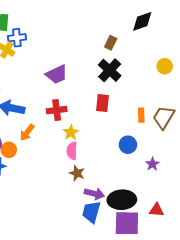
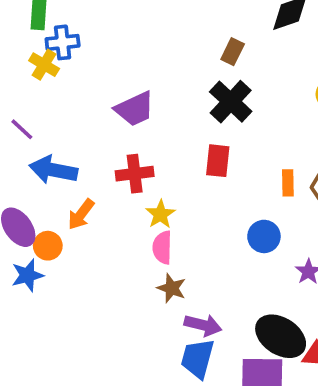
black ellipse: (122, 200) -> (281, 336), moved, turned 36

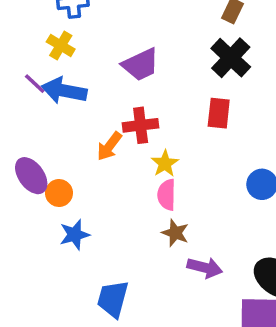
yellow cross: (44, 65) -> (61, 46), moved
blue arrow: (53, 170) -> (64, 91), moved
orange arrow: (81, 214) -> (109, 146), moved
blue star: (27, 275) -> (75, 235), moved
blue trapezoid: (197, 358) -> (113, 299), moved

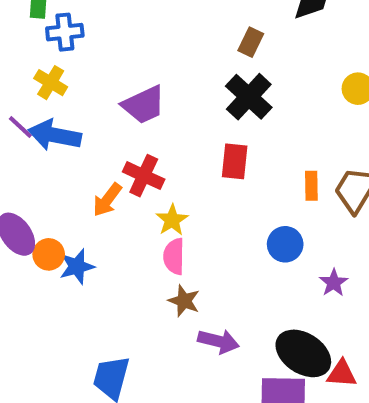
red cross: (141, 125) -> (144, 176), turned 32
blue star: (75, 235) -> (77, 267), moved

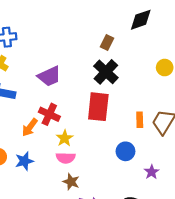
red rectangle: (235, 161) -> (98, 107), size x1.5
pink semicircle: (174, 256) -> (66, 158), turned -90
blue star: (77, 267) -> (24, 161), moved

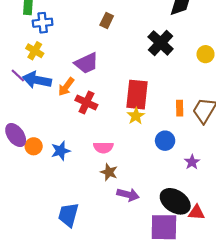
brown rectangle: (107, 43) -> (107, 20), moved
black cross: (106, 72) -> (161, 43), moved
orange arrow: (30, 127) -> (66, 87), moved
yellow star: (65, 138) -> (136, 116), moved

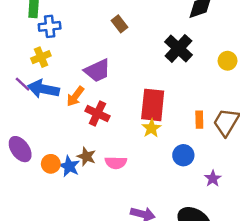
brown rectangle: (107, 20) -> (120, 24), turned -64
yellow cross: (35, 51) -> (41, 57), turned 36
orange circle: (34, 146) -> (51, 164), moved
blue star: (61, 151) -> (69, 166), turned -30
brown star: (109, 172) -> (86, 156), moved

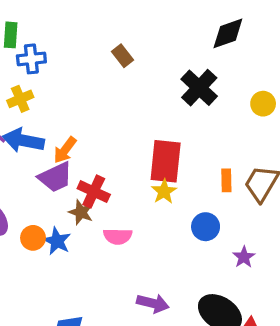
purple trapezoid: (97, 71) -> (55, 177), moved
red cross: (97, 114) -> (94, 192), moved
brown star: (86, 156) -> (81, 212), moved

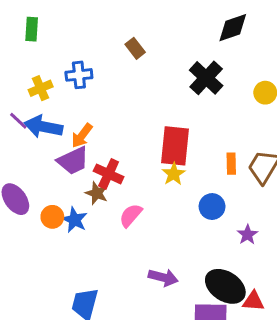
blue cross: (31, 59) -> (79, 75), moved
pink semicircle: (118, 236) -> (131, 215), turned 130

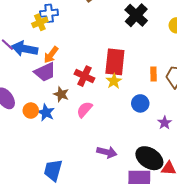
yellow cross: (41, 88) -> (40, 22), moved
red cross: (109, 174) -> (84, 76), moved

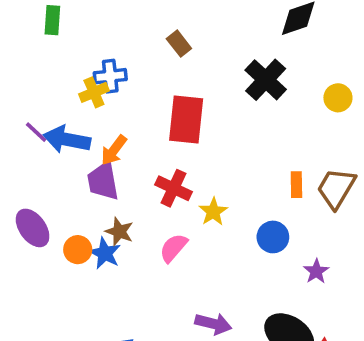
red rectangle: (115, 62) -> (186, 120), moved
purple trapezoid: (45, 72) -> (103, 181), turned 105
yellow star: (114, 81) -> (213, 212), moved
brown star: (61, 94) -> (119, 232), moved

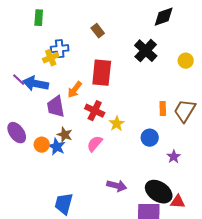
green rectangle: (52, 20) -> (39, 18), moved
orange arrow: (114, 150) -> (75, 90), moved

